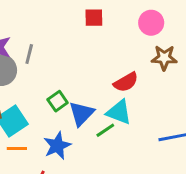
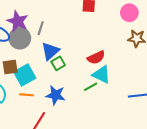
red semicircle: (126, 82) -> (96, 57), moved
blue triangle: (82, 114) -> (50, 51), moved
blue star: (57, 146) -> (56, 95), turned 30

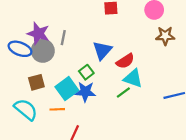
blue triangle: (50, 51) -> (102, 50), moved
cyan square: (25, 75) -> (67, 89), moved
blue star: (56, 95) -> (85, 92), moved

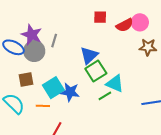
red semicircle: (125, 61) -> (125, 25), moved
green square: (86, 72) -> (96, 71), moved, size x1.5

